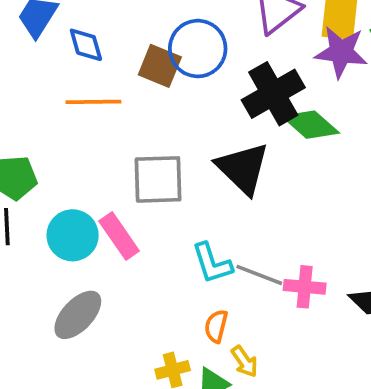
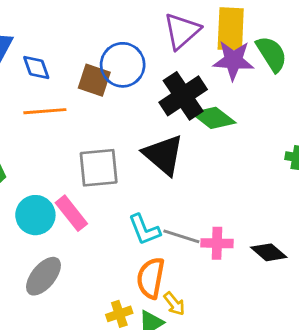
orange semicircle: (216, 326) -> (151, 278), size x1.6

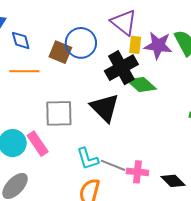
yellow rectangle: (231, 29) -> (135, 45), moved, size x0.6
purple triangle: (182, 31) -> (124, 22), turned -44

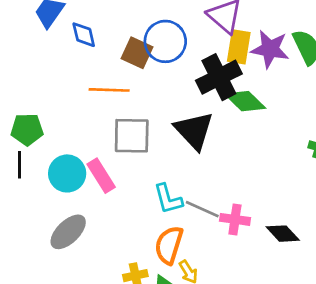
yellow rectangle: (135, 45) -> (239, 47), size x1.4
orange line: (24, 71) -> (109, 90), moved

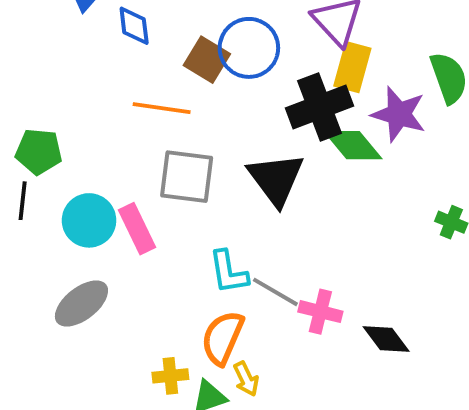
purple star: (270, 49) -> (399, 114), moved

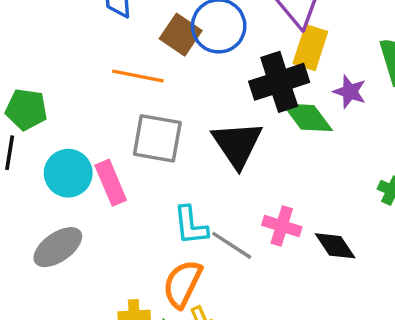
purple star: (399, 114) -> (350, 92), size x0.7
pink cross: (320, 312) -> (282, 226), moved
black diamond: (386, 339) -> (335, 246), moved

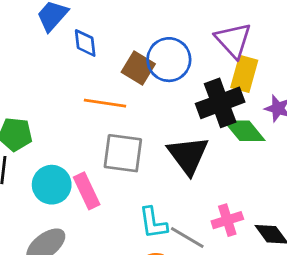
pink cross: (282, 226) -> (227, 220), turned -32

